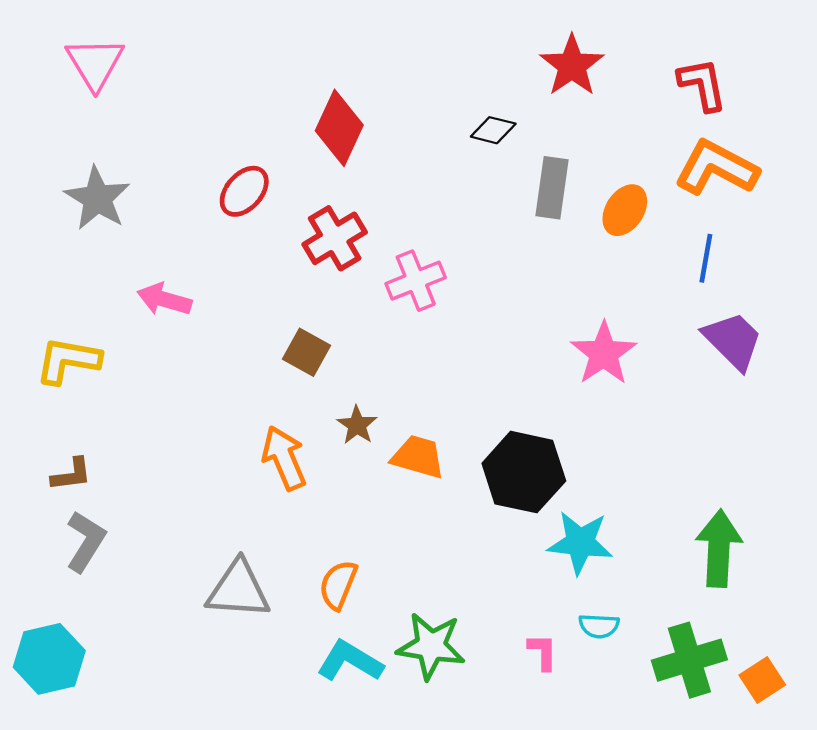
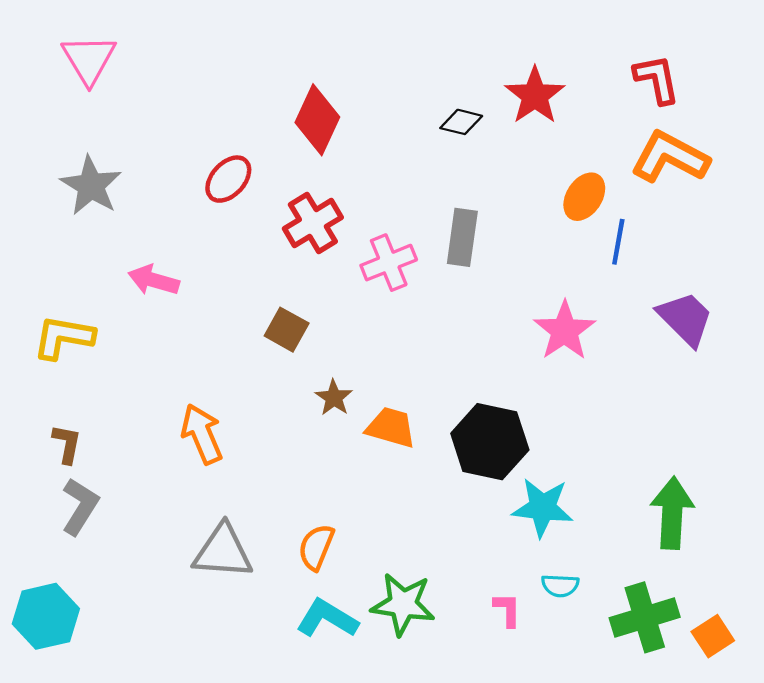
red star: (572, 66) -> (535, 96), moved
gray rectangle: (552, 188) -> (462, 237), moved
blue line: (706, 258) -> (618, 242), moved
orange arrow: (284, 458) -> (202, 434), moved
brown L-shape: (71, 474) -> (67, 444), turned -72

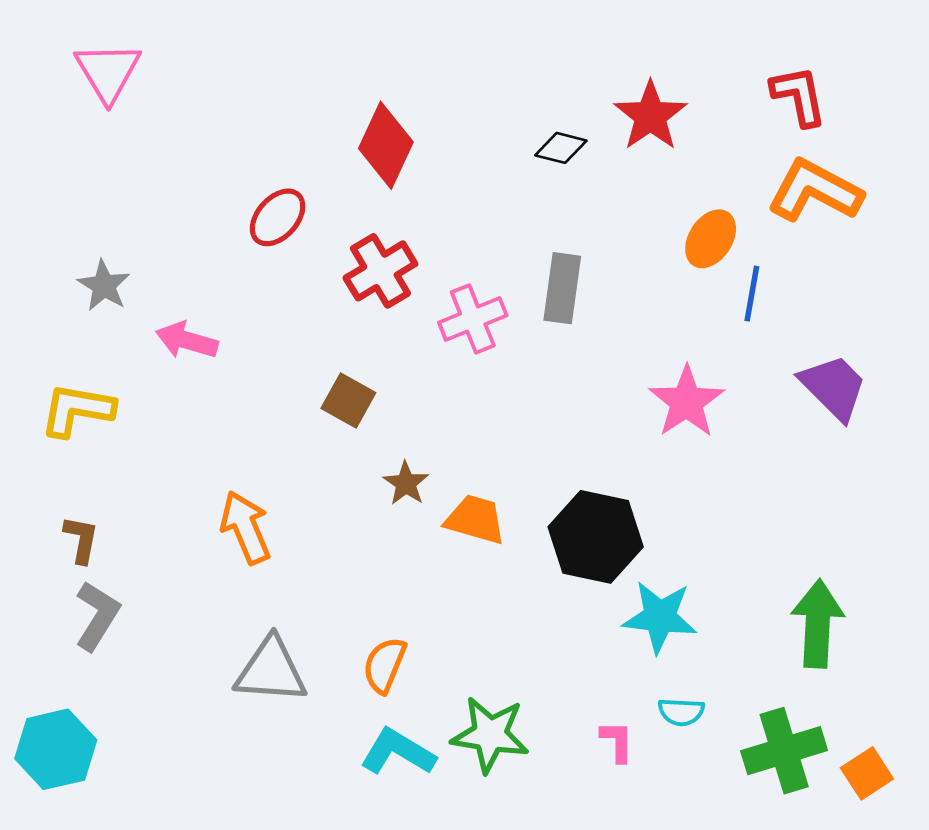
gray star: (91, 186) -> (104, 286), moved, size x0.7

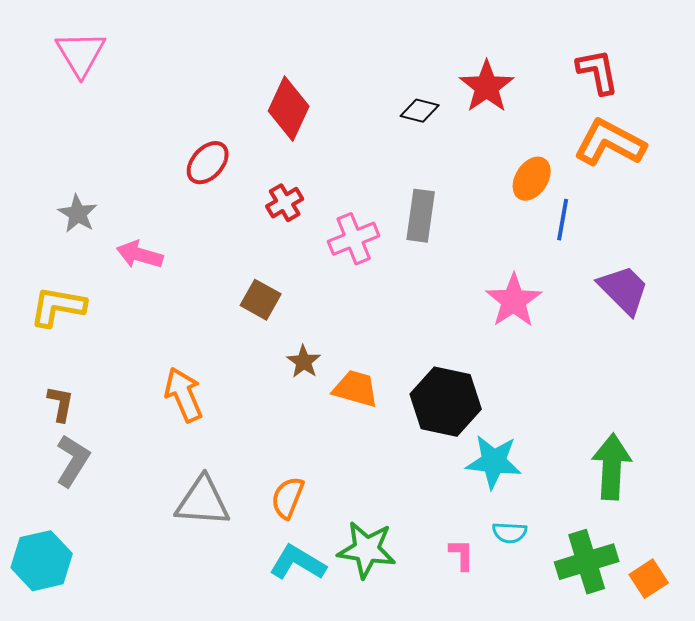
red cross: (380, 271) -> (285, 203), size x0.7

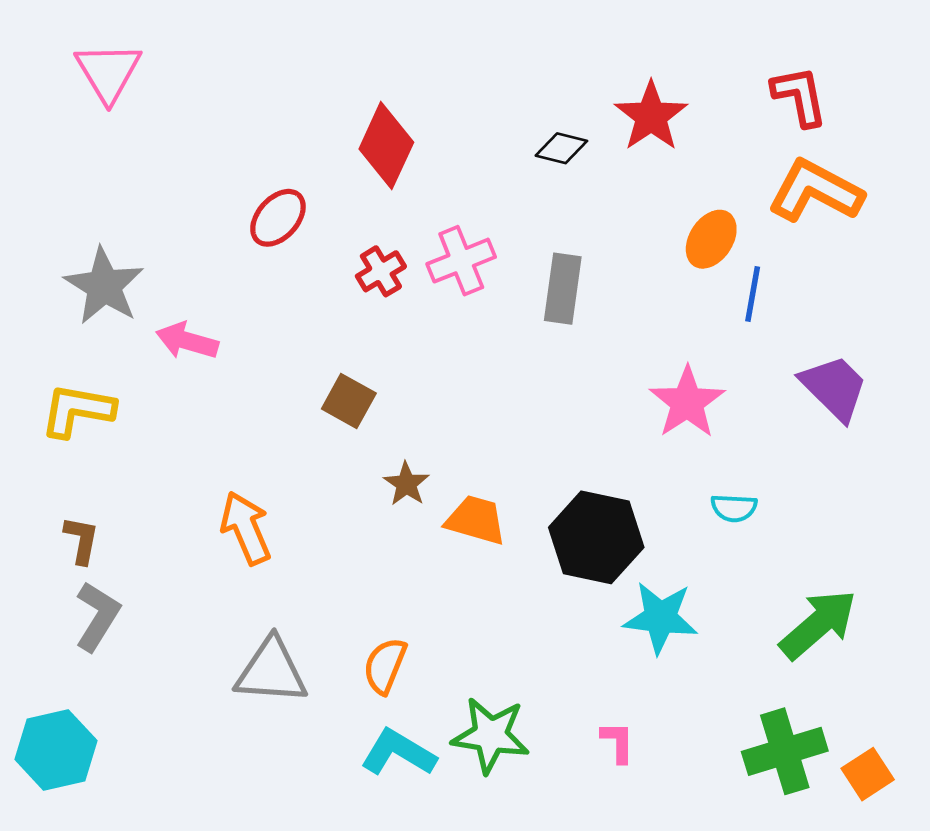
gray star: (78, 214) -> (104, 286), size x1.5
pink cross: (354, 239) -> (461, 261), moved
green arrow: (612, 467) -> (818, 624), turned 46
cyan semicircle: (510, 533) -> (734, 508), moved

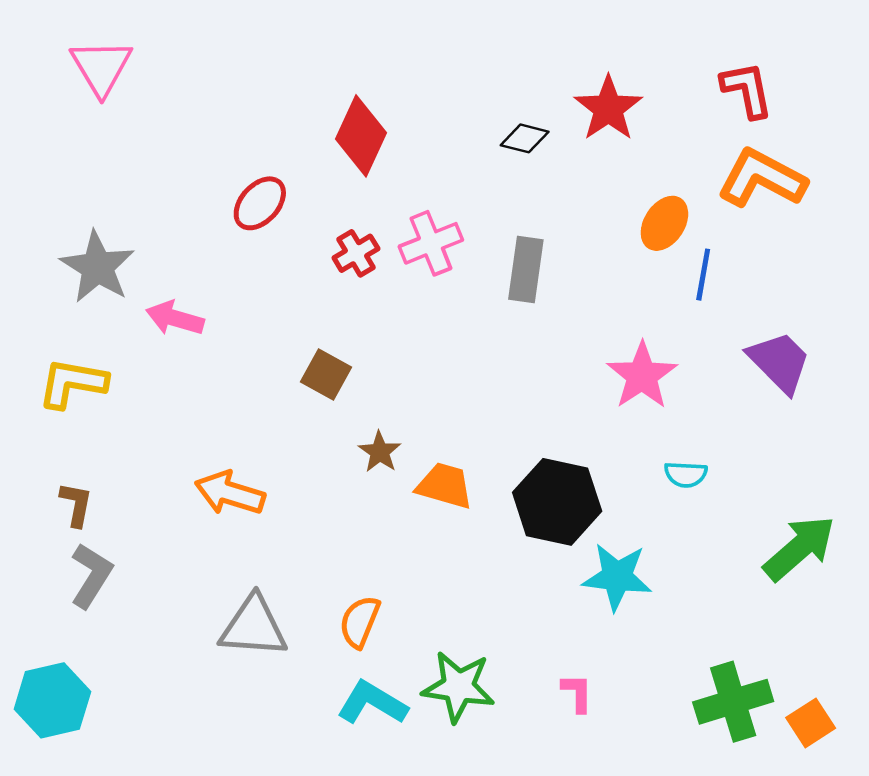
orange arrow: (246, 528) -> (230, 493), turned -50
green arrow: (818, 624) -> (799, 548), moved

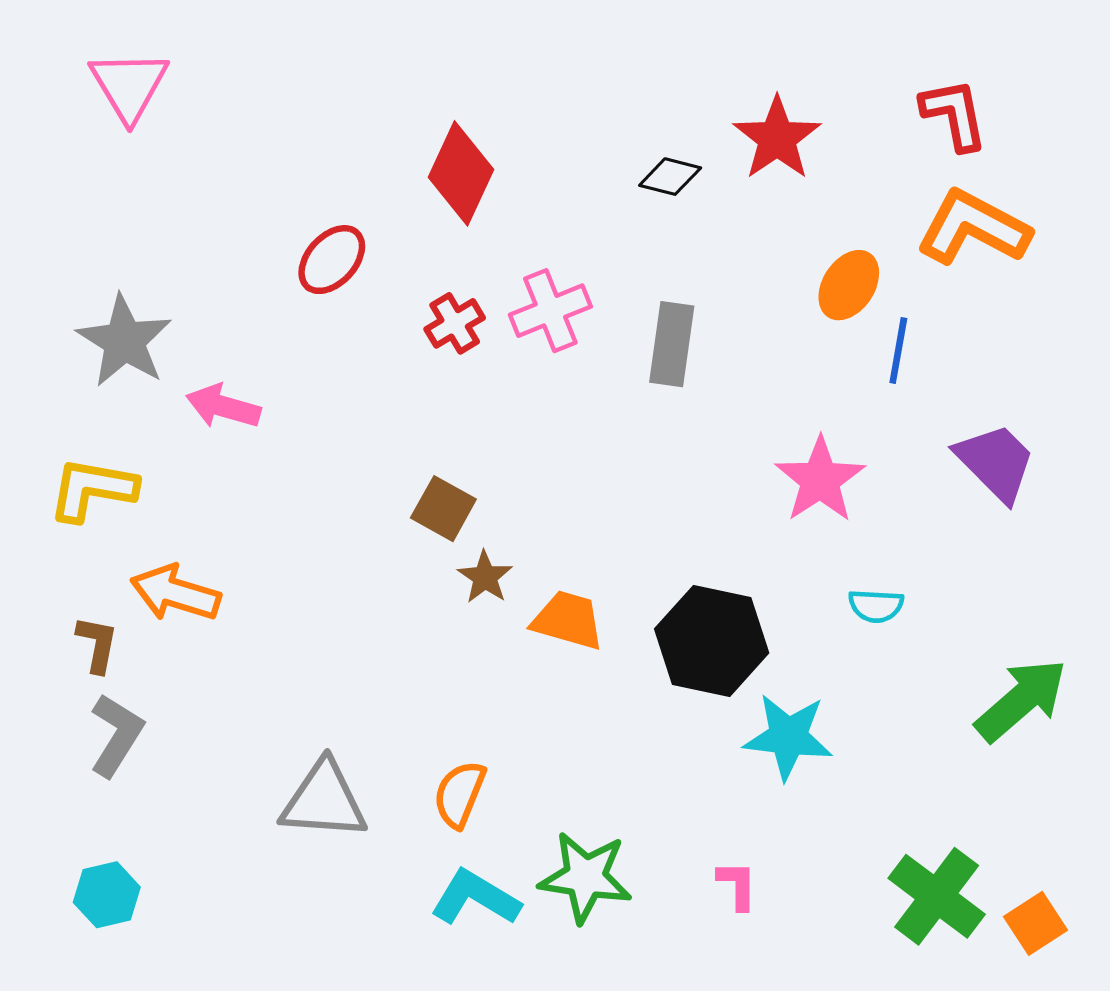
brown square: (326, 374) -> (443, 509), moved
orange arrow: (230, 493) -> (175, 593), moved
cyan hexagon: (52, 700) -> (107, 895), moved, size x0.7
green cross: (733, 702) -> (937, 896), turned -36

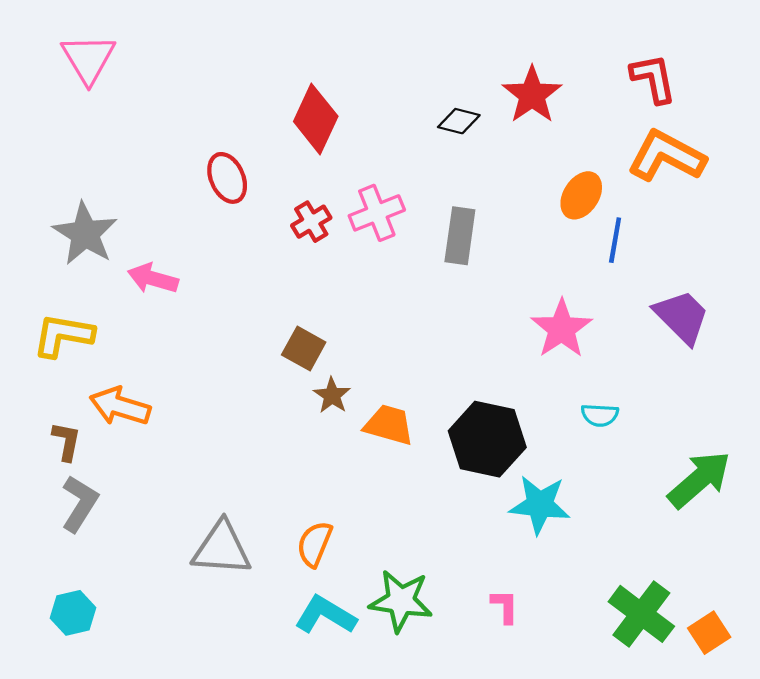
red ellipse: (332, 260) -> (227, 178), turned -66

